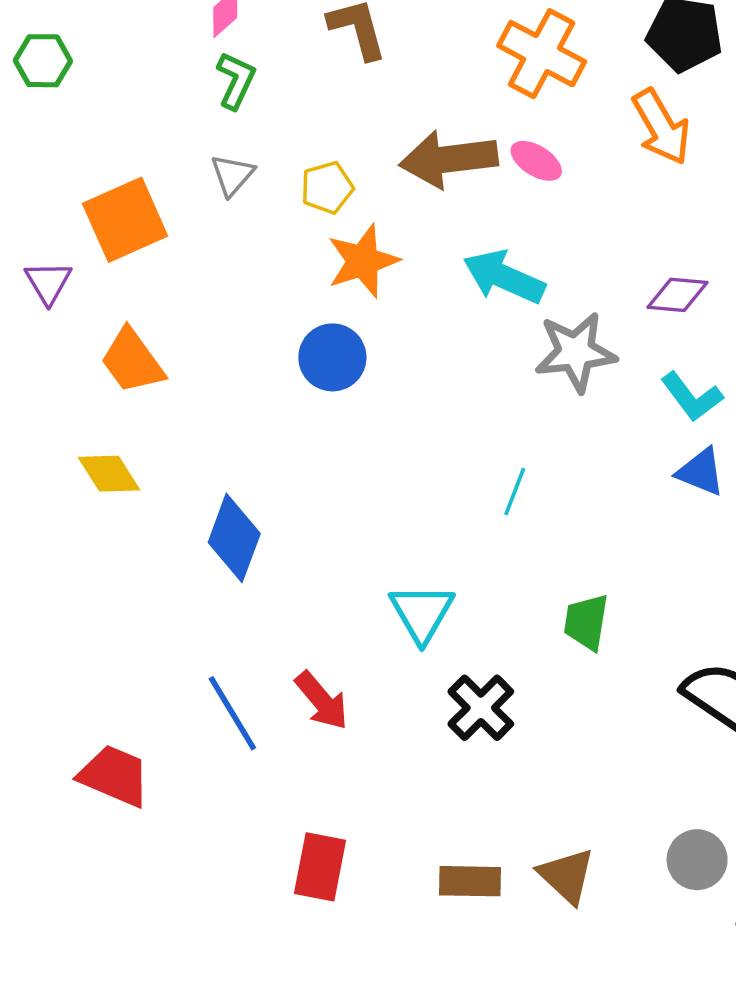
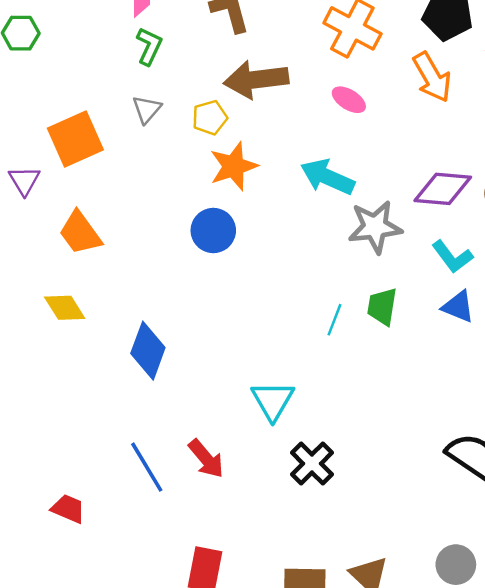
brown arrow: (449, 159) -> (256, 79), moved
purple diamond: (677, 295) -> (443, 189), size x1.4
green trapezoid: (586, 622) -> (382, 307), moved
red trapezoid: (114, 776) -> (68, 509), size x0.7

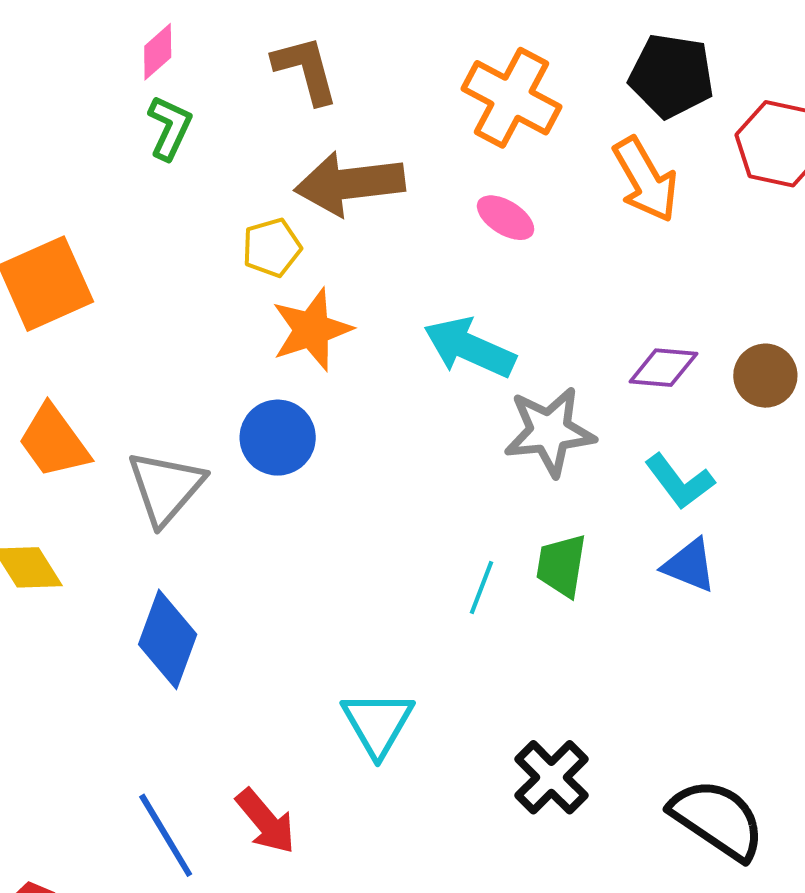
gray triangle: (147, 109) -> (166, 487), moved, size x1.6
purple diamond: (443, 189) -> (663, 368), size x0.7
black cross: (312, 464) -> (551, 777), moved

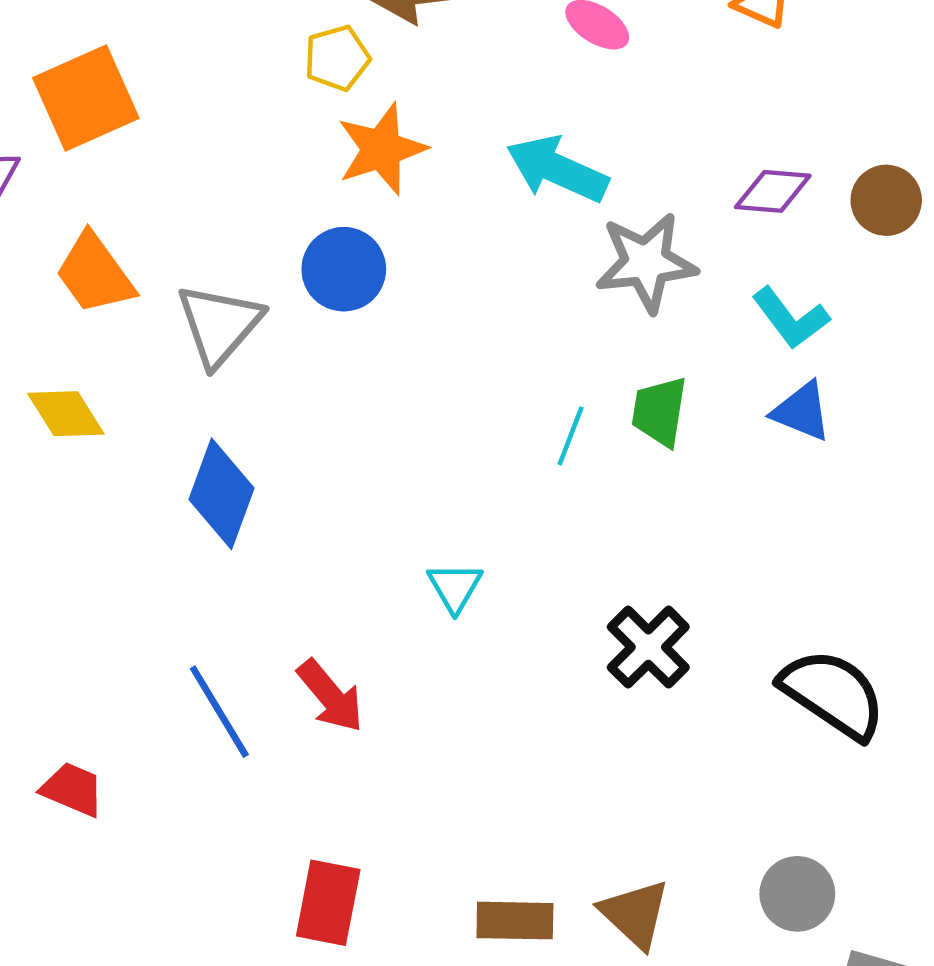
cyan triangle: (378, 723) -> (455, 587), size x0.7

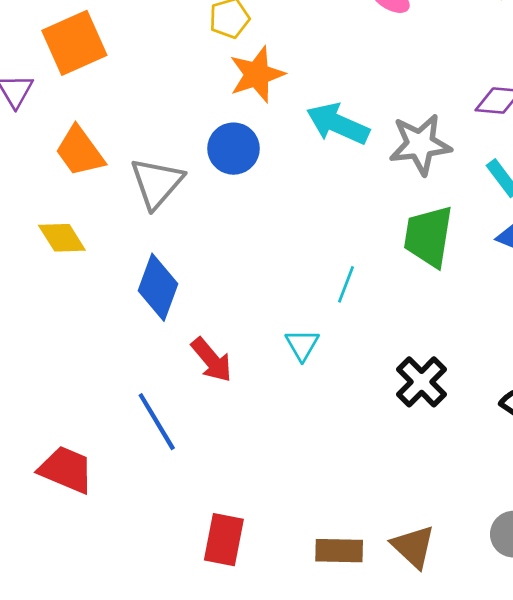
cyan arrow: (557, 169) -> (338, 124), moved
green trapezoid: (659, 411) -> (428, 236), size x1.4
cyan line: (571, 436) -> (346, 284), moved
red arrow: (330, 696) -> (212, 360), moved
red trapezoid: (73, 789) -> (66, 470), size x1.4

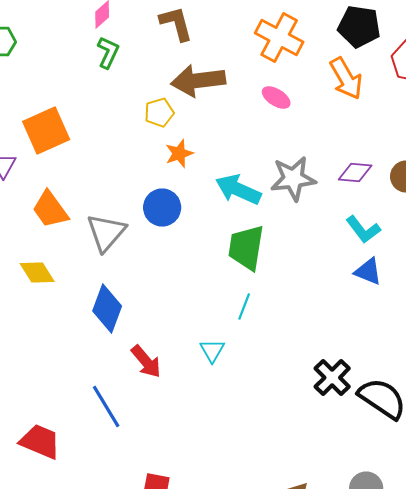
orange star: (257, 74) -> (179, 154), size x0.7
gray star: (420, 144) -> (293, 178), moved
green trapezoid: (428, 236) -> (246, 248), moved
black cross: (422, 382) -> (332, 378), moved

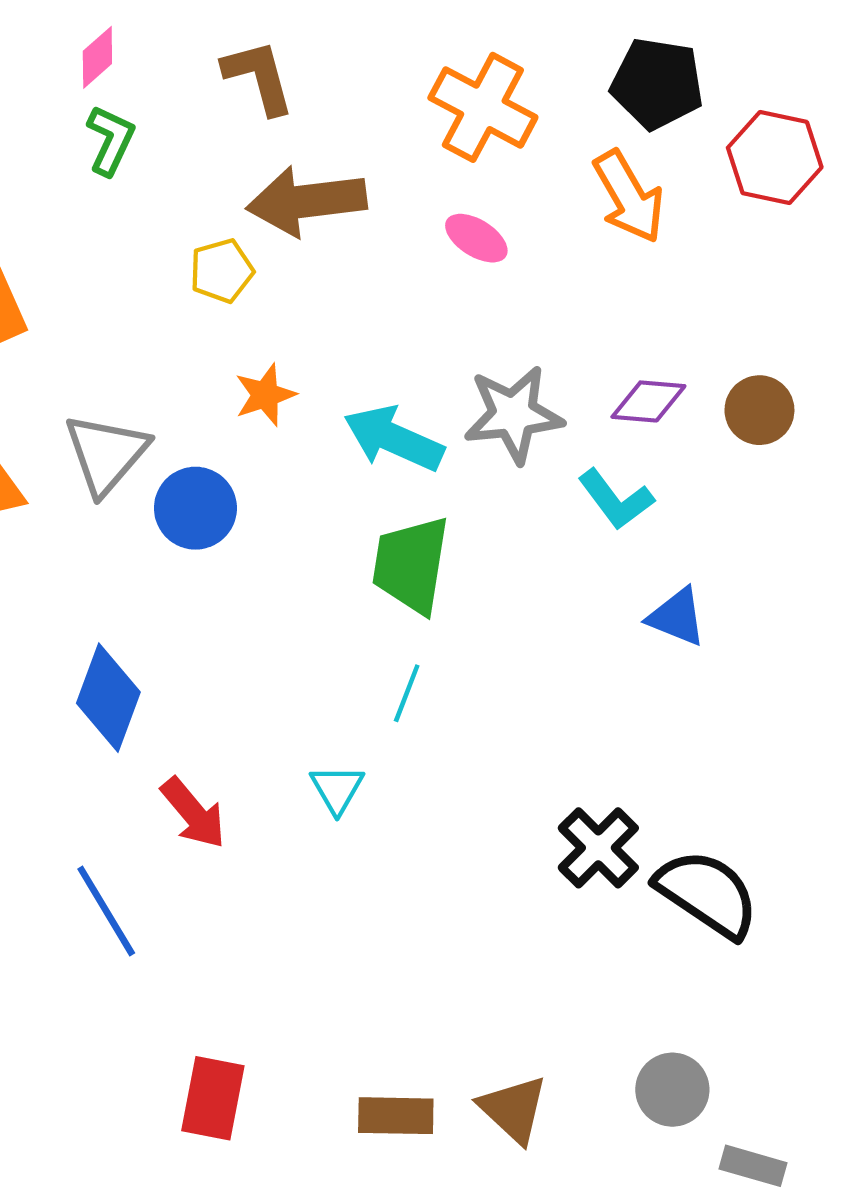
orange star: (179, 154) -> (265, 395), moved
blue circle: (162, 208) -> (195, 508), moved
cyan L-shape: (363, 230) -> (616, 499), moved
gray triangle: (106, 232) -> (106, 454), moved

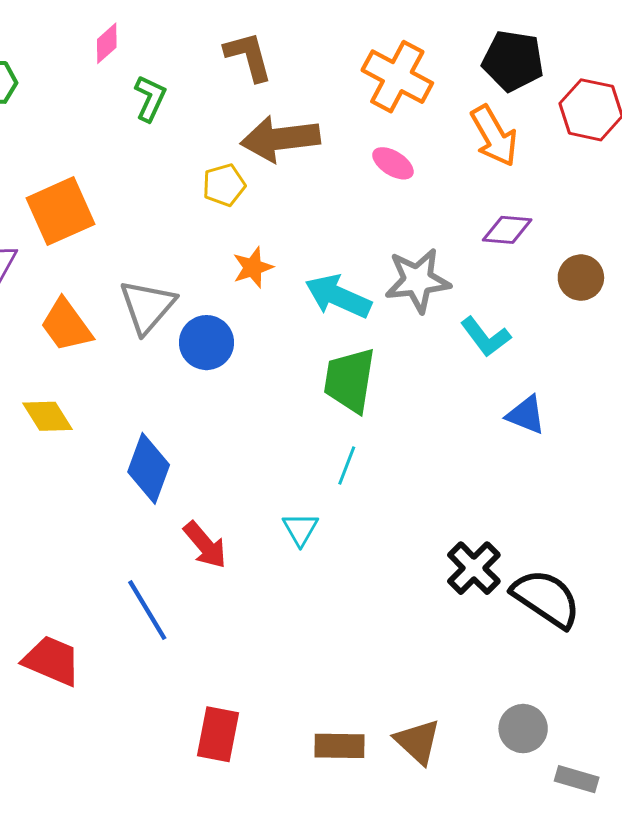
pink diamond: (97, 57) -> (107, 43), moved
purple diamond: (648, 401) -> (507, 230), moved

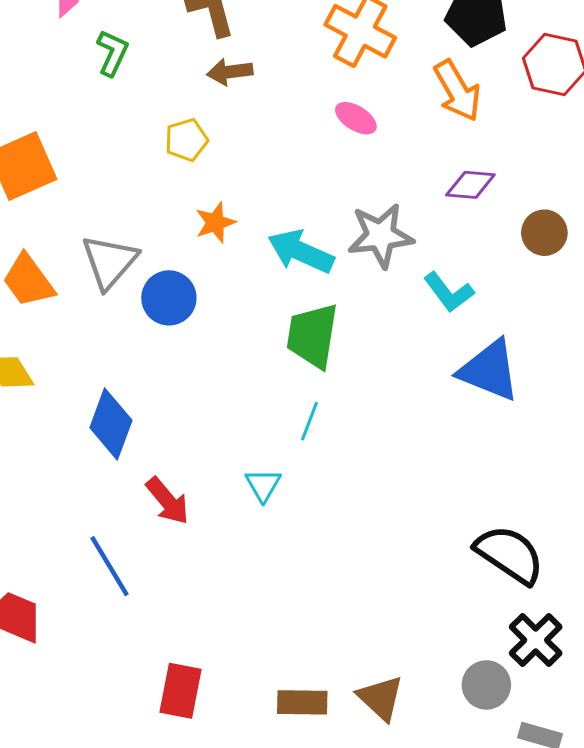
brown arrow: (280, 139) -> (230, 72), moved, size x0.6
blue triangle: (526, 415) -> (489, 370), size x1.6
black cross: (474, 568) -> (536, 640), moved

